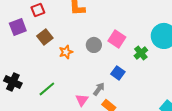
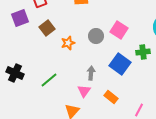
green cross: (141, 53) -> (143, 52), moved, turned 32
blue square: (118, 73) -> (120, 64), size x1.5
gray arrow: (99, 89) -> (91, 73), moved, turned -32

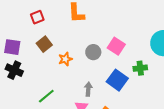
purple square: (20, 18) -> (12, 47), moved, turned 30
black cross: (15, 73) -> (14, 70), moved

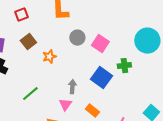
gray circle: (93, 52) -> (77, 38), moved

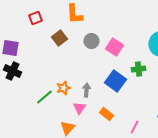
brown square: (28, 42) -> (59, 38), moved
orange star: (49, 57) -> (63, 88), moved

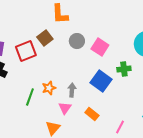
red square: (35, 18) -> (26, 51), moved, size x1.5
green line: (44, 97) -> (30, 97), turned -30

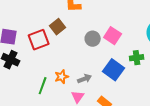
gray circle: (77, 41) -> (93, 39), moved
gray arrow: (72, 90) -> (85, 79), turned 64

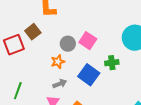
orange star: (62, 77) -> (58, 62), moved

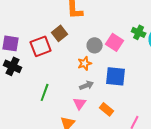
green cross: (112, 63) -> (139, 32), moved, turned 32
blue square: (89, 75) -> (116, 76), turned -30

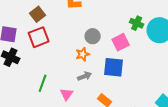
brown square: (60, 33) -> (38, 14), moved
pink square: (115, 42) -> (121, 42), moved, turned 30
pink triangle: (80, 103) -> (67, 94), moved

